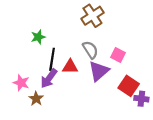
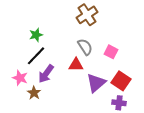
black line: (52, 59) -> (36, 56), moved, turned 35
red triangle: (70, 67) -> (76, 65), moved
purple triangle: (99, 71) -> (96, 83), moved
purple cross: (141, 99) -> (119, 103), moved

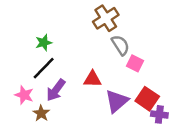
gray semicircle: (85, 47) -> (120, 45), moved
purple cross: (119, 103) -> (159, 114), moved

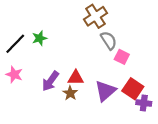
black line: (44, 68) -> (15, 44), moved
red triangle: (92, 79) -> (76, 78), moved
pink star: (24, 95) -> (14, 74), moved
brown star: (41, 113) -> (70, 93), moved

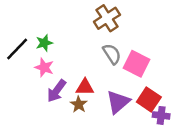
gray semicircle: (109, 40) -> (112, 54), moved
pink square: (122, 57) -> (136, 64), size x1.5
pink star: (14, 74) -> (44, 67), moved

